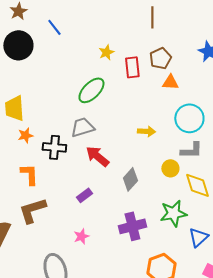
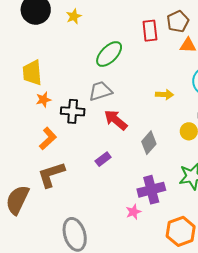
yellow star: (106, 52) -> (74, 16), moved
orange L-shape: (29, 174) -> (48, 139), turned 50
pink star: (81, 236) -> (133, 212), moved

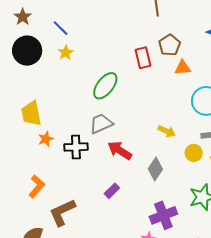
yellow arrow: (164, 95) -> (167, 131), moved, turned 30
orange L-shape: (48, 139) -> (37, 186), moved

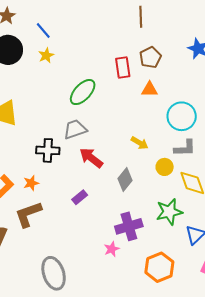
orange triangle: (183, 68) -> (150, 89), moved
orange star: (46, 139) -> (31, 183), moved

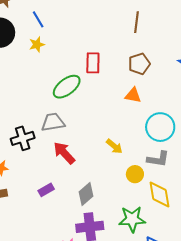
red rectangle: (123, 67) -> (93, 63), moved
black cross: (48, 150) -> (23, 138), turned -30
gray diamond: (125, 179) -> (86, 194), moved

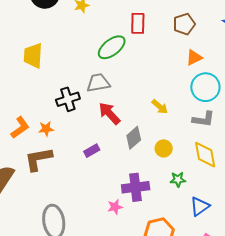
orange triangle: (133, 95) -> (194, 58), moved, turned -36
yellow circle: (135, 174) -> (164, 148), moved
gray diamond: (86, 194) -> (134, 138), moved
green star: (132, 219) -> (178, 179), size x0.6

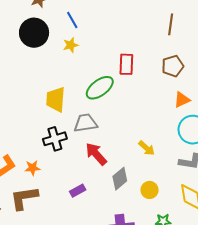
yellow trapezoid: (33, 56) -> (56, 99), moved

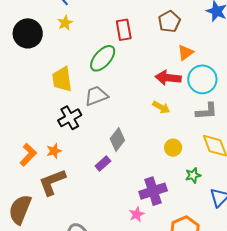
black circle: (34, 33) -> (28, 33), moved
red arrow: (96, 154) -> (168, 78), moved, turned -30
gray diamond: (120, 179) -> (117, 139), moved

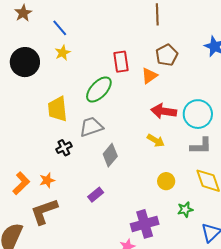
orange triangle: (185, 53) -> (149, 76), moved
black cross: (70, 118) -> (64, 148), size x0.7
gray diamond: (117, 139) -> (110, 155), moved

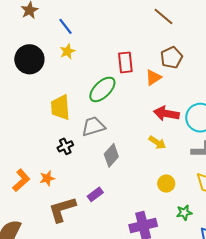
brown line: (157, 14) -> (164, 17), turned -50
brown L-shape: (44, 211) -> (62, 209), moved

